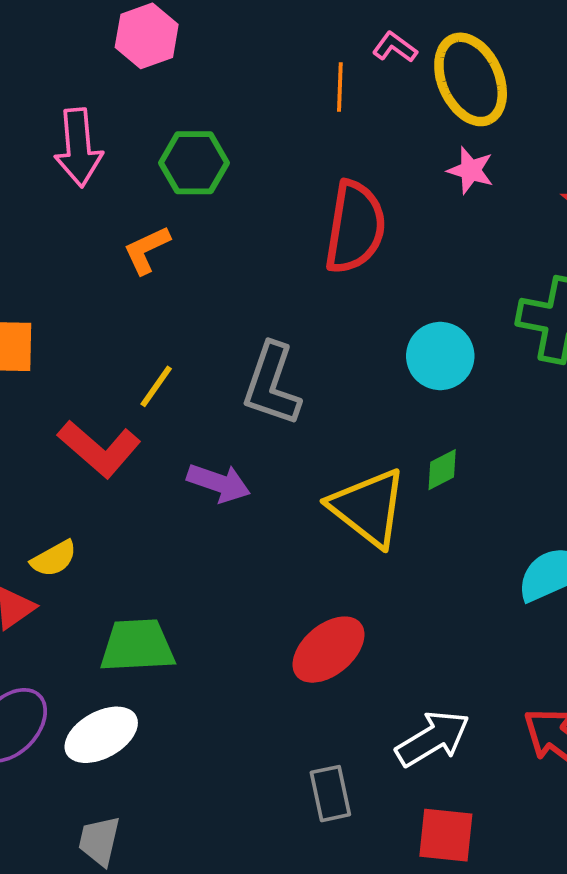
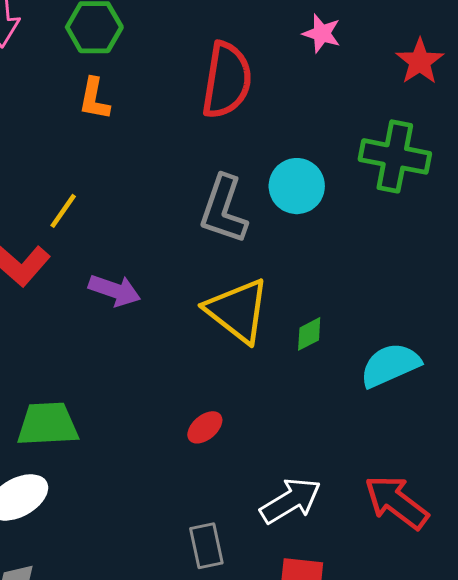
orange L-shape: (147, 250) -> (94, 99), moved, turned -54
gray L-shape: (272, 384) -> (224, 209), moved
green diamond: (442, 470) -> (309, 334), moved
red ellipse: (328, 650) -> (205, 427), size x0.6

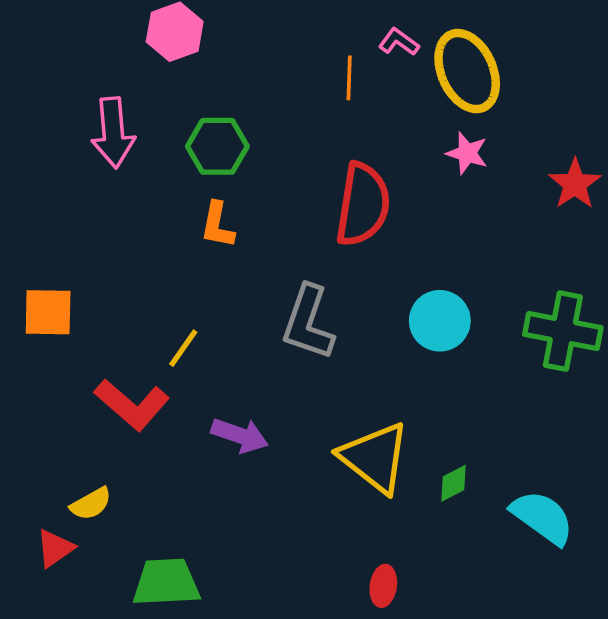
green cross: (395, 156) -> (563, 331), moved
gray L-shape: (224, 209) -> (308, 322), moved
cyan semicircle: (390, 365) -> (542, 517), turned 60
red ellipse: (205, 427) -> (383, 586), moved, turned -42

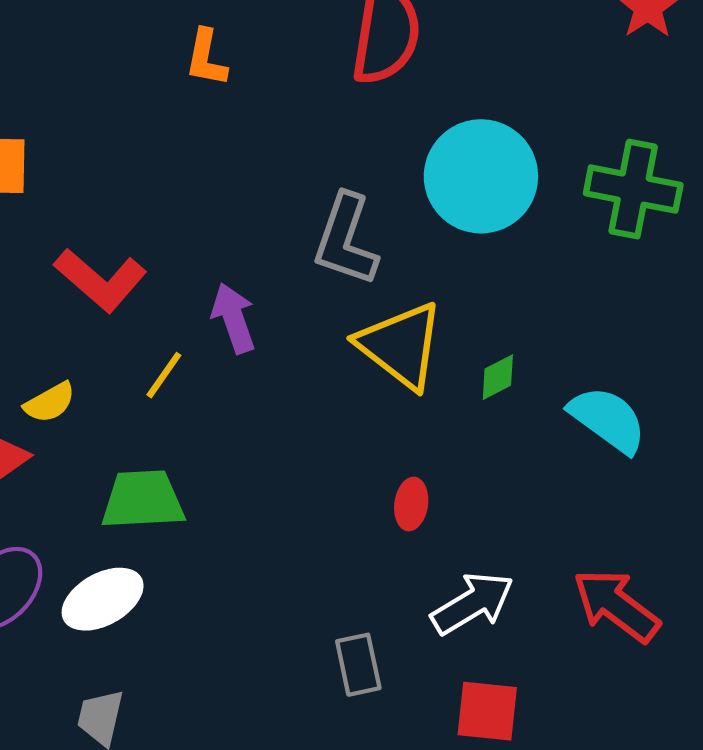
cyan circle: (440, 321) -> (481, 176), size x1.5
gray L-shape: (308, 322) -> (346, 240), moved
yellow line: (183, 348) -> (164, 375), moved
purple arrow: (240, 435) -> (234, 318), turned -128

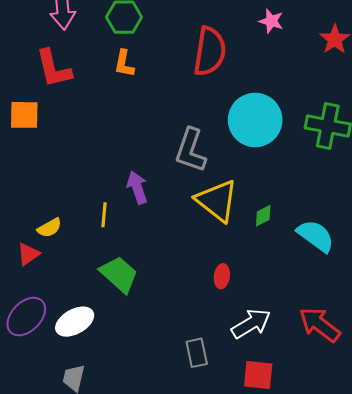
red L-shape: (100, 280) -> (54, 69), moved, turned 36
yellow line: (164, 375) -> (104, 215), turned -30
green trapezoid: (143, 500) -> (119, 274), moved, turned 45

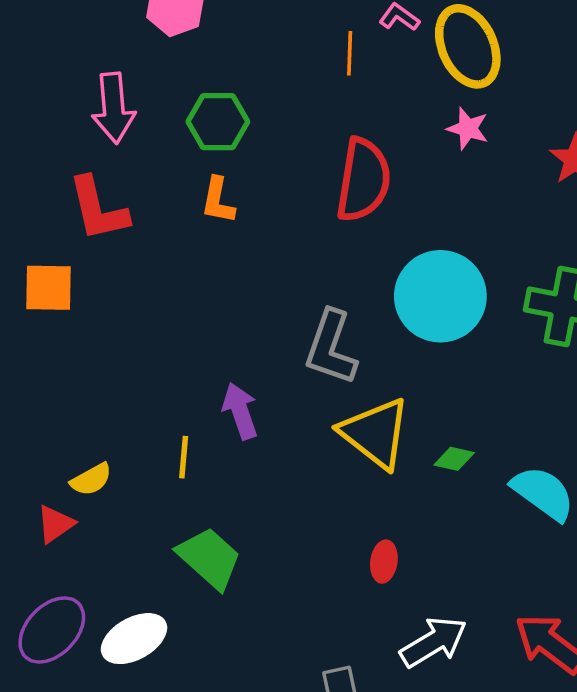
green diamond: (263, 216) -> (454, 459), turned 40

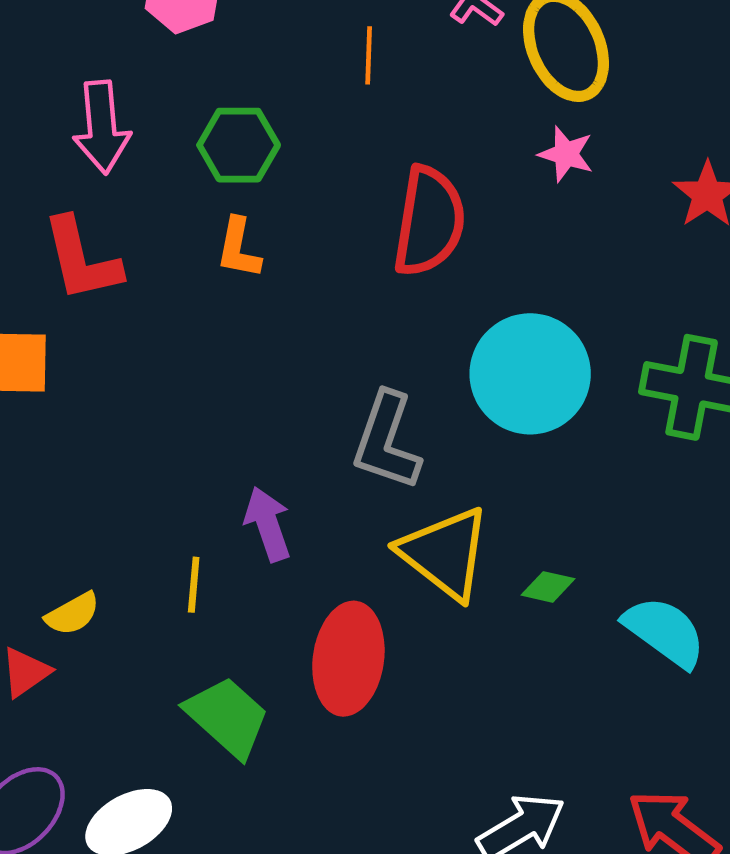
orange line: (350, 53) -> (369, 55), moved
red ellipse: (384, 562) -> (348, 659), moved, size x2.0

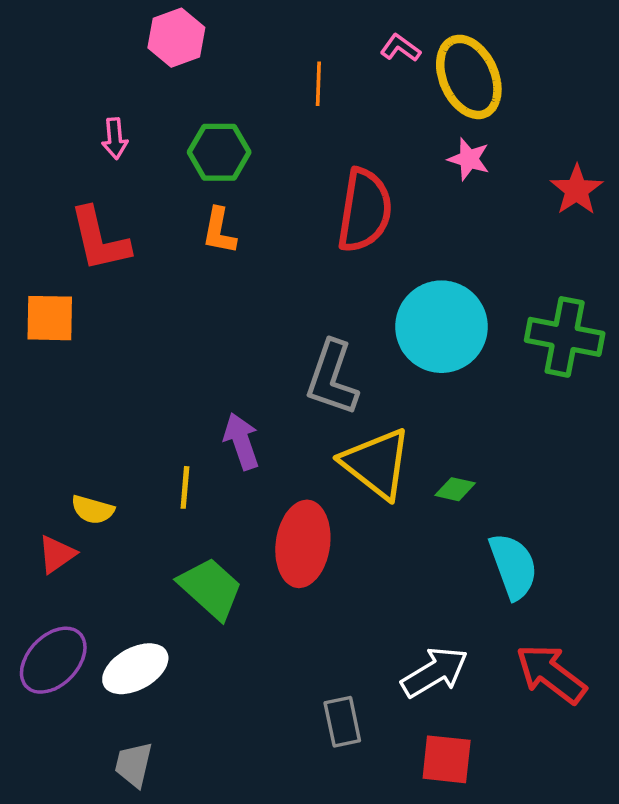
pink arrow: (102, 127) -> (115, 139), size x0.6
yellow semicircle: (73, 614) -> (93, 510), turned 45
cyan semicircle: (665, 632) -> (513, 566), moved, turned 34

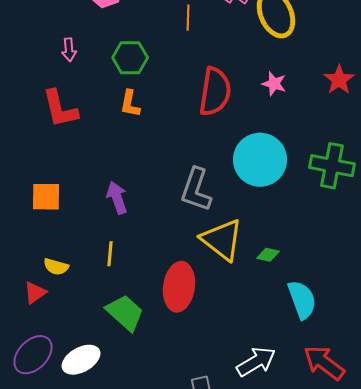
pink star: (469, 159) -> (274, 84), moved
orange square: (50, 318) -> (46, 197), moved
purple arrow: (241, 441) -> (117, 198), moved

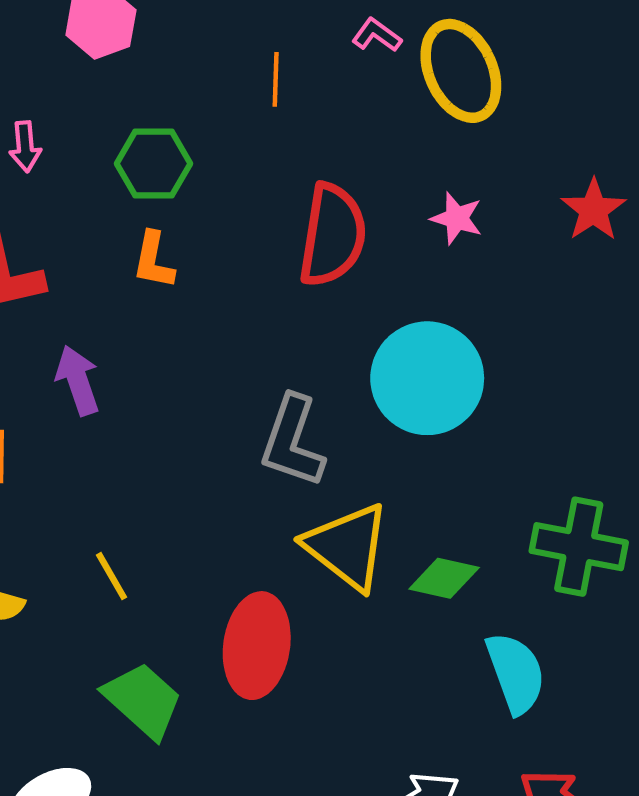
green cross: (332, 166) -> (579, 547), moved
purple arrow: (117, 198) -> (78, 380), moved
yellow line: (110, 254) -> (111, 576), turned -35
green diamond: (268, 255) -> (444, 578), size x1.4

